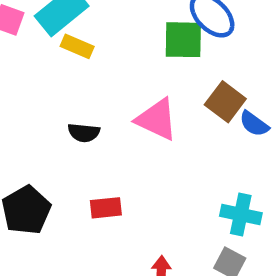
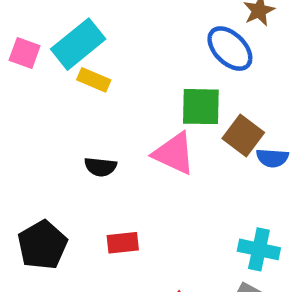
green square: (183, 40) -> (201, 107), moved
blue semicircle: (254, 124) -> (272, 158), turned -32

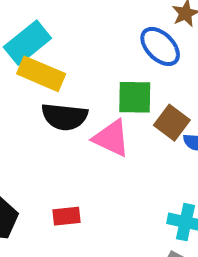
yellow rectangle: (94, 80) -> (41, 74), size x1.6
black semicircle: (100, 167) -> (65, 117), moved, size x1.6

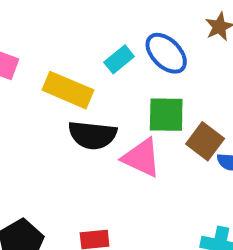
cyan rectangle: (27, 43) -> (119, 59), moved, size x0.6
blue ellipse: (160, 46) -> (166, 53), moved

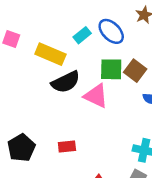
black semicircle: (92, 135) -> (66, 82), turned -32
brown square: (205, 141) -> (135, 71), moved

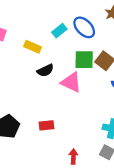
yellow rectangle: (50, 54) -> (33, 47), size x0.7
black semicircle: (66, 82) -> (45, 70), size x0.7

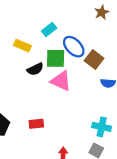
blue ellipse: (84, 27) -> (74, 47), moved
green square: (84, 60) -> (56, 58), moved

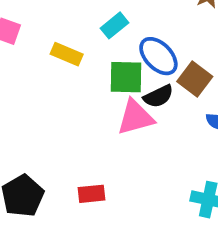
black semicircle: (35, 69) -> (158, 96), moved
pink triangle: (61, 81) -> (135, 117), turned -40

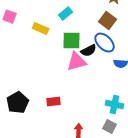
blue ellipse: (158, 56) -> (105, 43), moved
brown square: (195, 79) -> (108, 21), moved

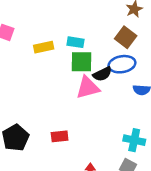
cyan rectangle: (66, 14) -> (75, 42), moved, turned 48
yellow rectangle: (41, 29) -> (44, 47), turned -35
blue ellipse: (105, 43) -> (122, 64), turned -55

